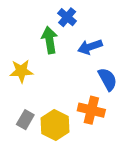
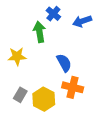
blue arrow: (90, 47) -> (82, 21), moved
blue semicircle: (108, 79) -> (64, 63), moved

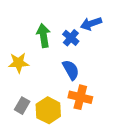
blue cross: (53, 14) -> (71, 38), moved

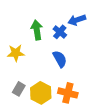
orange cross: (80, 97) -> (68, 93), moved

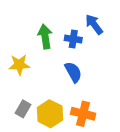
blue arrow: (77, 20) -> (94, 24), turned 72
blue cross: (60, 32) -> (73, 39), turned -32

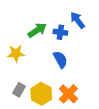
green arrow: (45, 37) -> (37, 30), turned 66
orange cross: (83, 114) -> (68, 94), turned 30

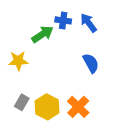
blue cross: (60, 32) -> (63, 20), moved
blue semicircle: (60, 60) -> (91, 63), moved

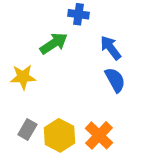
blue cross: (63, 20) -> (79, 14), moved
blue arrow: (89, 23) -> (111, 48), moved

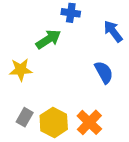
blue arrow: (111, 48) -> (113, 31), moved

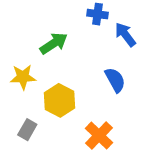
blue cross: (71, 13) -> (98, 14), moved
yellow hexagon: (54, 122) -> (60, 100), moved

